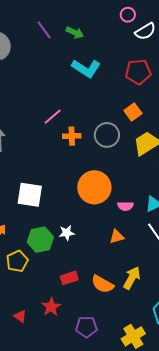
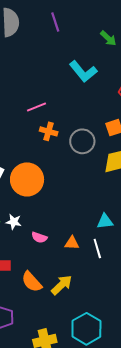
green arrow: (75, 33) -> (108, 38), moved
orange circle: (94, 187) -> (27, 179), moved
pink semicircle: (125, 206) -> (39, 237), moved
orange triangle: (117, 237) -> (72, 243), moved

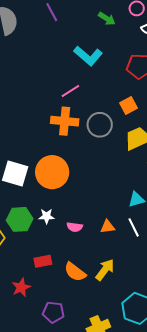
pink line: (36, 107) -> (70, 91), moved
orange cross: (49, 131) -> (65, 121), size x1.5

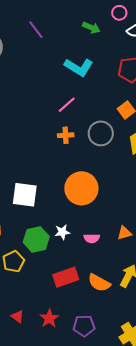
orange cross: (65, 121) -> (66, 135), size x0.6
orange circle: (52, 172) -> (81, 188), moved
red rectangle: (43, 261) -> (66, 277), size x1.4
red star: (21, 287) -> (49, 318), moved

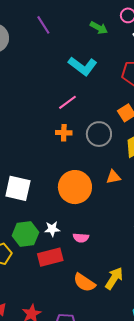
orange triangle: (124, 233) -> (113, 177), moved
red rectangle: (66, 277) -> (50, 257), moved

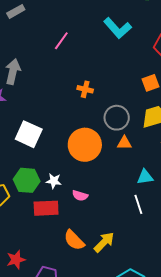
pink line: (67, 102) -> (61, 41), moved, turned -30
gray circle: (99, 134) -> (117, 118), moved

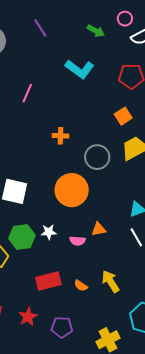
orange triangle: (124, 143) -> (99, 229), moved
red rectangle: (46, 208) -> (48, 281), moved
orange semicircle: (74, 240) -> (81, 286), size x0.6
yellow arrow: (104, 242) -> (111, 281), turned -65

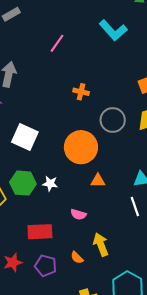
orange triangle: (99, 229) -> (98, 181), moved
pink semicircle: (77, 241) -> (78, 214), moved
orange semicircle: (81, 286) -> (77, 258), moved
purple pentagon: (62, 327) -> (46, 266), moved

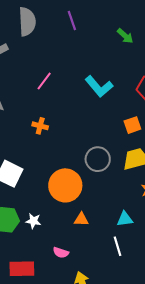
cyan L-shape: (113, 30) -> (99, 86), moved
orange cross: (81, 92) -> (40, 126), moved

